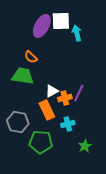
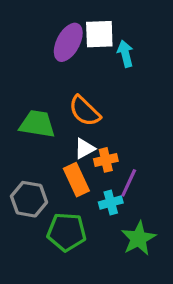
orange semicircle: (31, 57) -> (85, 111), moved, size x1.5
purple line: (79, 93) -> (129, 183), moved
green star: (85, 146) -> (139, 238), size x1.5

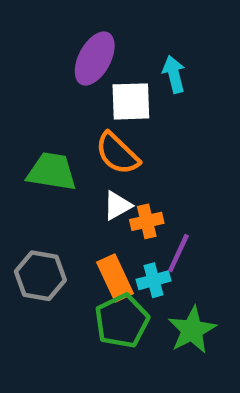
white square: (99, 34) -> (131, 101), moved
orange rectangle: (76, 180) -> (115, 278), moved
green pentagon: (67, 232) -> (122, 321), moved, turned -30

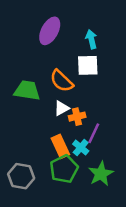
white square: (131, 101) -> (88, 65), moved
gray hexagon: (40, 276) -> (21, 176), moved
cyan cross: (154, 280) -> (81, 148), turned -35

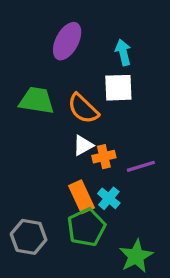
green trapezoid: (27, 90) -> (37, 100), moved
purple line: (94, 133) -> (141, 166), moved, turned 48
green star: (101, 174) -> (136, 256), moved

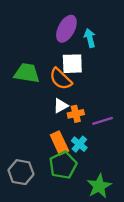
purple ellipse: (67, 41) -> (66, 29), moved
white square: (118, 88) -> (72, 64), moved

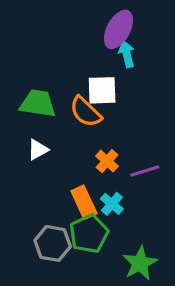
purple ellipse: (66, 29) -> (118, 29), moved
white triangle: (61, 106) -> (38, 150), moved
orange cross: (76, 114) -> (107, 161), turned -35
gray hexagon: (21, 172) -> (53, 243), moved

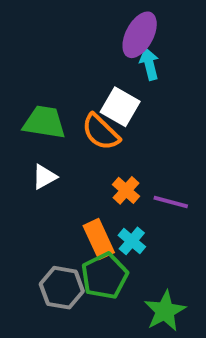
white square: (102, 90) -> (120, 107), turned 32
purple line: (145, 171) -> (171, 202), turned 32

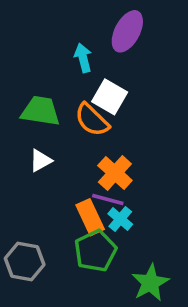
cyan arrow: (149, 64) -> (83, 58), moved
orange cross: (126, 190) -> (115, 173), size x1.4
purple line: (171, 202) -> (108, 200), moved
gray hexagon: (62, 288) -> (25, 262), moved

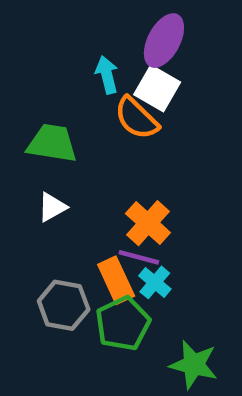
white square: (110, 97) -> (157, 88), moved
orange semicircle: (92, 120) -> (137, 118), moved
gray hexagon: (25, 262) -> (64, 305), moved
green star: (150, 283) -> (194, 365), turned -30

